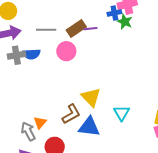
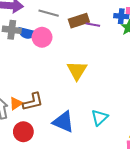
pink circle: (66, 51) -> (42, 37), moved
yellow triangle: (91, 97) -> (77, 70), moved
brown L-shape: (71, 114) -> (33, 102), moved

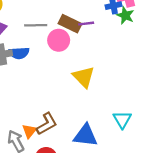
brown rectangle: (79, 21) -> (70, 24), turned 60
pink circle: (42, 37) -> (59, 40), moved

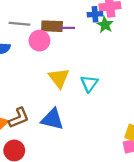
brown rectangle: (70, 24) -> (52, 26), turned -30
cyan triangle: (122, 120) -> (89, 84), moved
blue triangle: (85, 135) -> (52, 119), moved

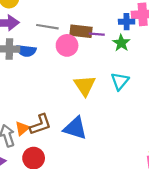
green star: (105, 25) -> (121, 43), moved
cyan triangle: (89, 84) -> (120, 81), moved

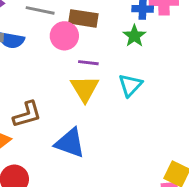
purple line: (97, 34) -> (88, 63), moved
brown L-shape: (40, 125) -> (27, 114), moved

